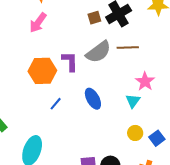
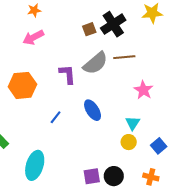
pink arrow: (38, 23) -> (33, 37), turned 30
orange hexagon: (42, 71) -> (22, 85), moved
cyan triangle: (133, 101) -> (133, 123), moved
yellow circle: (135, 133) -> (129, 142), moved

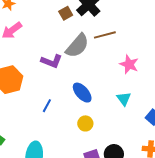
purple L-shape: (67, 74) -> (52, 61), turned 125
yellow circle: (129, 142) -> (85, 123), moved

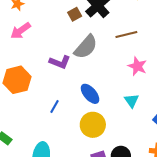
brown line: (105, 35) -> (126, 35), moved
yellow circle: (85, 123) -> (93, 125), size x1.6

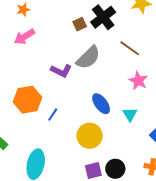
brown line: (126, 35) -> (130, 48), turned 45
orange hexagon: (17, 80) -> (27, 100), moved
blue ellipse: (90, 94) -> (101, 104), moved

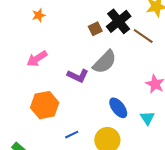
pink arrow: (24, 37) -> (37, 59), moved
brown line: (130, 48) -> (143, 36), moved
blue line: (53, 115) -> (72, 135), moved, turned 32

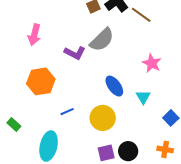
pink arrow: (37, 59) -> (34, 35), turned -45

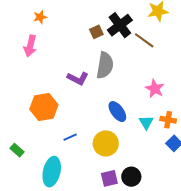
pink arrow: (34, 35) -> (30, 46), moved
gray semicircle: (102, 40) -> (105, 65), turned -36
orange cross: (165, 149) -> (168, 120), moved

